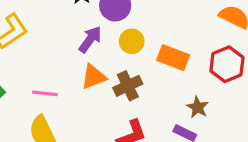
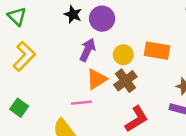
yellow circle: (132, 41) -> (123, 55), moved
pink line: (45, 93) -> (81, 103), moved

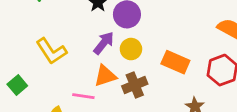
yellow circle: (123, 55) -> (131, 49), moved
yellow L-shape: (24, 56) -> (51, 51), moved, turned 88

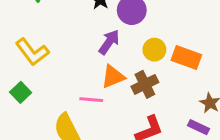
yellow circle: (131, 49) -> (154, 50), moved
yellow L-shape: (51, 51) -> (32, 52), moved

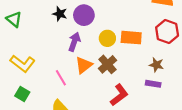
pink line: (91, 100) -> (61, 78), moved, turned 70

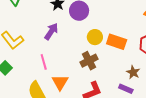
purple arrow: (74, 42) -> (51, 31), moved
orange triangle: (84, 65) -> (60, 82), moved, turned -36

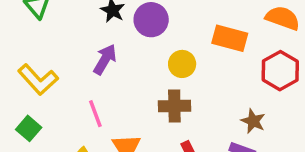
orange rectangle: (117, 42) -> (230, 38), moved
brown cross: (89, 61) -> (174, 106), turned 30

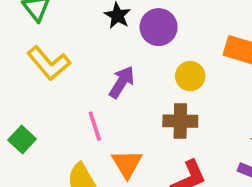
purple arrow: (105, 59) -> (122, 82), moved
yellow L-shape: (38, 80) -> (49, 63), moved

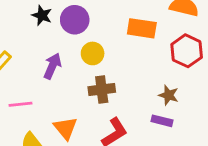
yellow circle: (190, 76) -> (93, 53), moved
pink line: (95, 126) -> (20, 104), moved, turned -70

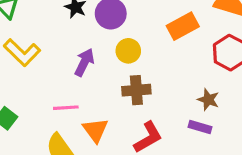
orange rectangle: (142, 28) -> (183, 26), turned -40
pink line: (20, 104) -> (66, 108), moved

